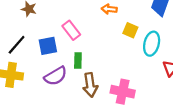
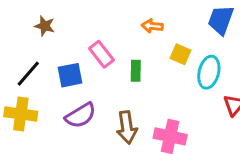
green rectangle: (78, 60) -> (136, 71), moved

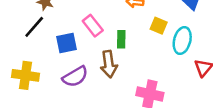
black line: (28, 74) -> (34, 27), moved
brown arrow: (127, 127) -> (109, 64), moved

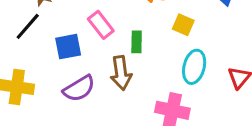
cyan ellipse: (182, 41) -> (194, 67), moved

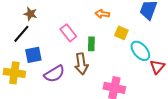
blue square: (68, 47) -> (33, 55), moved
cyan ellipse: (194, 67) -> (140, 51), moved, turned -55

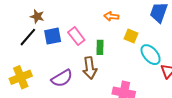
blue square: (33, 55) -> (53, 36), moved
yellow cross: (14, 73) -> (21, 77), turned -30

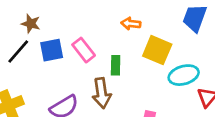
yellow square: (131, 36) -> (157, 50), size x1.5
cyan ellipse: (151, 55) -> (184, 75), turned -65

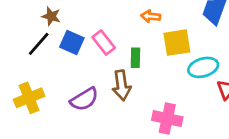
blue square: (52, 50) -> (72, 43), turned 35
yellow square: (157, 50) -> (177, 43), turned -32

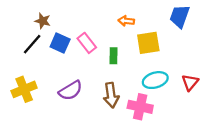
cyan ellipse: (203, 67) -> (155, 80), moved
brown arrow: (122, 85) -> (111, 95), moved

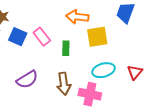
orange arrow: (126, 21) -> (77, 17), size x1.5

